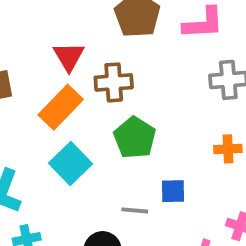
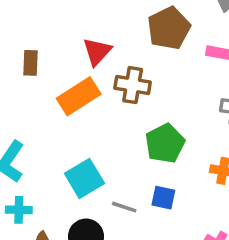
green pentagon: (135, 138) -> (165, 143), moved
cyan square: (70, 164) -> (84, 178), moved

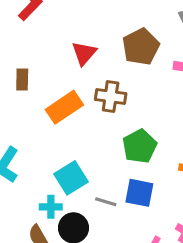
red triangle: (97, 52) -> (84, 53), moved
blue square: (163, 198) -> (139, 193), size x1.4
cyan cross: (19, 210) -> (51, 207), moved

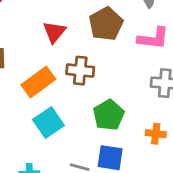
cyan square: (71, 178) -> (48, 122), moved

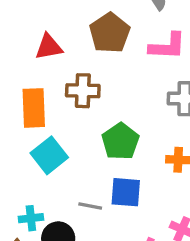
red triangle: (54, 32) -> (49, 47), turned 45
orange rectangle: (38, 82) -> (34, 108), turned -52

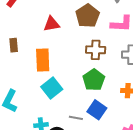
brown cross: (83, 91) -> (96, 50), moved
blue square: (126, 192) -> (97, 110), turned 30

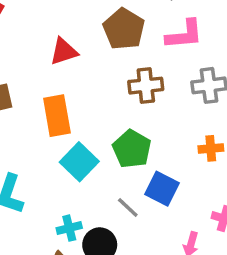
green pentagon: (94, 80) -> (132, 149), moved
gray line: (76, 118) -> (128, 207), turned 40

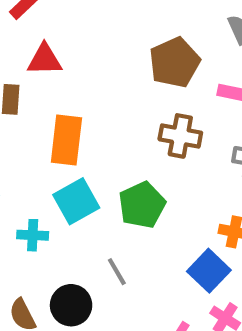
red triangle: (64, 51) -> (45, 60), moved
blue square: (162, 189) -> (209, 271), moved
cyan cross: (69, 228) -> (33, 235), moved

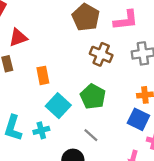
brown cross: (180, 136) -> (101, 54), turned 30
orange rectangle: (66, 140) -> (43, 75), size x0.7

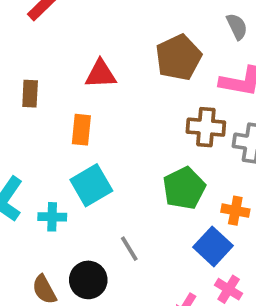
red triangle: (18, 38) -> (101, 74), moved
brown cross: (101, 54) -> (206, 127), moved, turned -35
green pentagon: (93, 96) -> (184, 188), moved

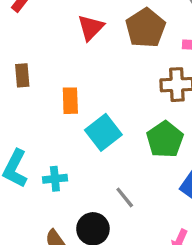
red triangle: (101, 74) -> (91, 28), moved, turned -36
cyan square: (91, 185) -> (103, 132), moved

